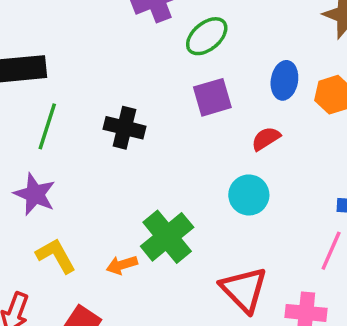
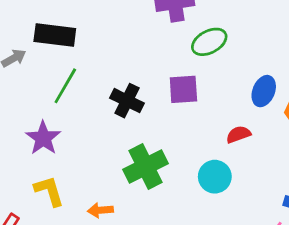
purple square: (212, 97) -> (183, 89), moved
green cross: (167, 237) -> (145, 166), moved

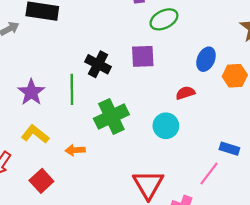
green line: (65, 86) -> (72, 89), moved, turned -32
yellow L-shape: (49, 191) -> (35, 134), turned -36

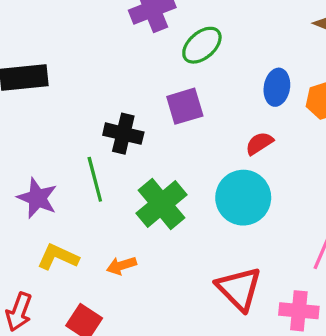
cyan circle: (166, 126) -> (243, 198), size x1.4

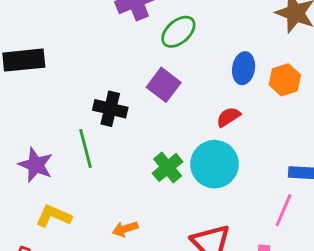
purple square: (185, 106) -> (164, 85), turned -36
green cross: (161, 204) -> (168, 167), moved, size x0.7
orange arrow: (121, 266) -> (125, 229), moved

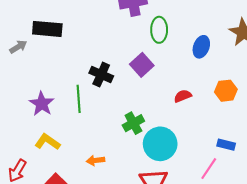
green ellipse: (178, 32) -> (159, 30), turned -60
blue ellipse: (244, 68) -> (201, 47), moved
orange hexagon: (285, 80) -> (226, 91), moved
cyan circle: (214, 164) -> (160, 144), moved

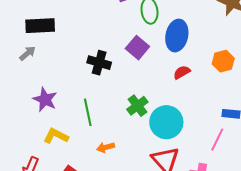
gray arrow: (18, 47) -> (28, 53), moved
blue ellipse: (201, 47) -> (177, 36), moved, size x1.4
green line: (79, 99) -> (88, 112), moved

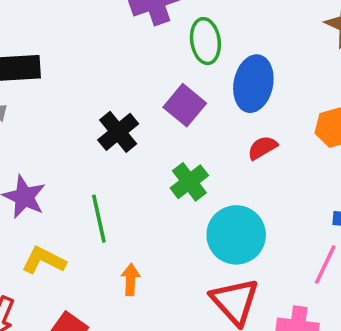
black cross: (99, 63) -> (118, 132), turned 35
green cross: (137, 106) -> (189, 182), moved
orange arrow: (106, 147) -> (130, 280), turned 108

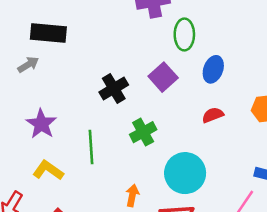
blue ellipse: (253, 84) -> (213, 69), size x0.7
green cross: (189, 182) -> (143, 132), moved
orange arrow: (130, 280) -> (132, 195), moved

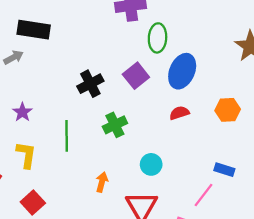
blue ellipse: (213, 69) -> (182, 71), size x1.4
purple star: (41, 124) -> (22, 112), size x0.7
yellow L-shape: (48, 170) -> (26, 155), turned 60
cyan circle: (185, 173) -> (151, 164), size x0.6

